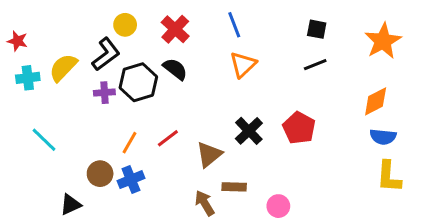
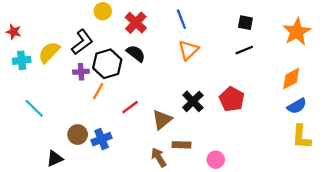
yellow circle: (125, 25) -> (103, 11), moved
blue semicircle: (383, 137) -> (297, 106), turned -36
orange line: (129, 143) -> (98, 91), moved

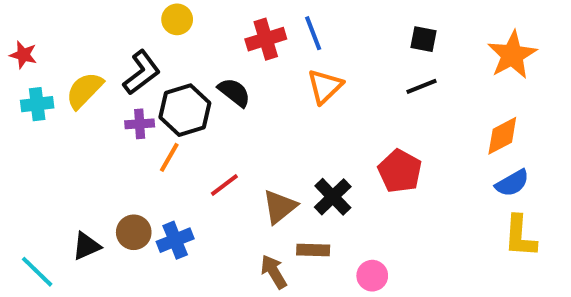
red cross: (136, 23) -> (266, 39), moved, turned 30
black cross: (193, 101) -> (333, 197), moved
cyan line: (34, 108) -> (37, 272), moved
black triangle: (55, 158) -> (86, 246), moved

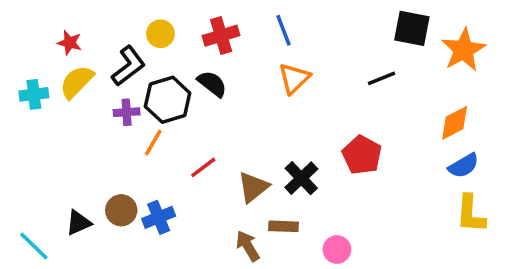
yellow circle: (177, 19) -> (160, 34), moved
red cross: (266, 39) -> (221, 36), moved
black square: (423, 39) -> (412, 28), moved, size x1.5
red star: (23, 55) -> (70, 43), moved

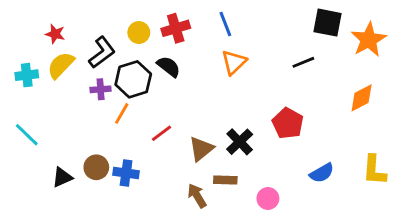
yellow circle: (160, 34) -> (139, 33), moved
blue semicircle: (464, 166) -> (322, 173), moved
blue cross: (159, 217) -> (126, 173), turned 30
cyan line: (34, 246) -> (27, 135), moved

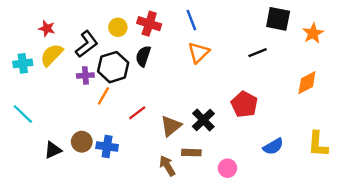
red cross: (176, 28) -> (149, 24), turned 35
orange star: (369, 40) -> (313, 33), size x0.7
black semicircle: (169, 67) -> (143, 56), turned -110

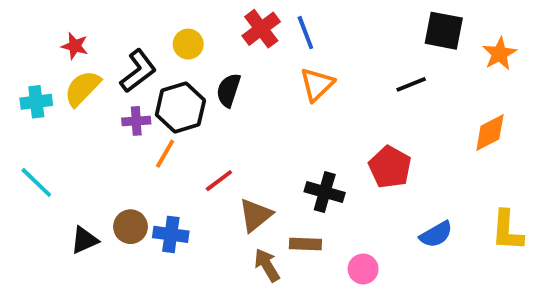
red cross: (149, 24) -> (261, 29), moved, turned 35
black cross: (203, 120) -> (325, 192), turned -30
brown triangle: (171, 126) -> (255, 215), moved

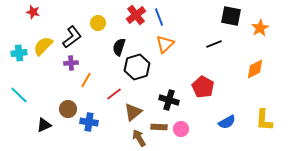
red star: (75, 46) -> (33, 12), moved
black hexagon: (180, 108) -> (137, 67), moved
brown circle: (130, 227) -> (68, 109), moved
pink circle: (363, 269) -> (181, 129), moved

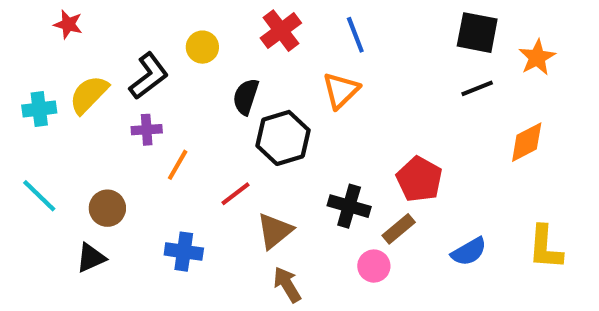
blue line: (159, 17) -> (355, 35), moved
black line: (214, 44) -> (477, 88), moved
brown circle: (68, 109) -> (107, 208), moved
brown rectangle: (159, 127) -> (399, 229), moved, turned -42

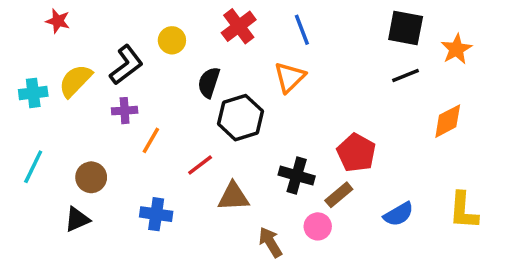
cyan line: (39, 196) -> (33, 167), turned 72
brown triangle: (275, 231) -> (233, 197), turned 36
brown arrow: (287, 285) -> (270, 242), moved

